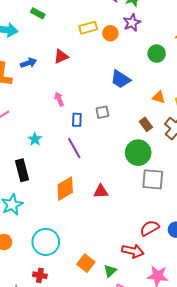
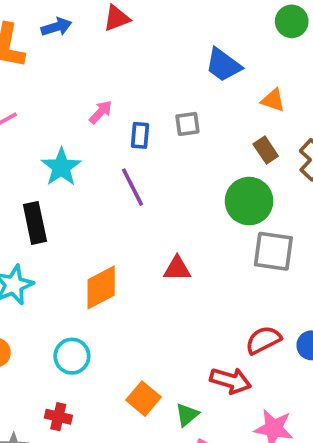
orange triangle: (159, 97) -> (273, 100), moved
pink arrow: (59, 99) -> (101, 112), moved, turned 64
cyan star: (35, 139) -> (61, 167), size x1.5
orange diamond: (65, 189) -> (101, 287), moved
cyan circle: (46, 242) -> (72, 356), size x0.7

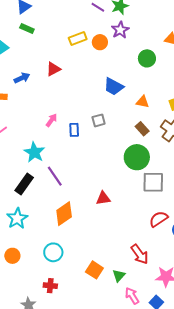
purple line: (133, 187) -> (55, 176), moved
black rectangle: (35, 223) -> (24, 184), turned 55
red semicircle: (263, 340) -> (159, 219), moved
red arrow: (231, 381) -> (140, 254), turned 45

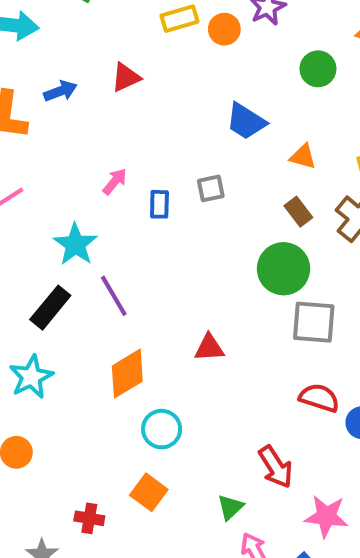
red semicircle: (159, 219) -> (319, 398), turned 48
cyan circle: (53, 252) -> (162, 429), moved
orange square: (94, 270) -> (149, 492), moved

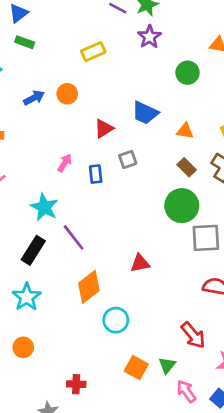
orange circle: (224, 29) -> (67, 94), moved
red triangle: (126, 77) -> (104, 129), moved
blue arrow: (60, 91) -> (34, 98), moved
orange square: (149, 492) -> (136, 368), moved

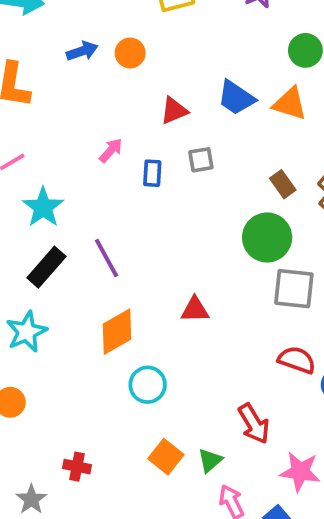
orange triangle: (185, 131) -> (290, 104), moved, size x1.4
cyan star: (44, 207) -> (43, 207), moved

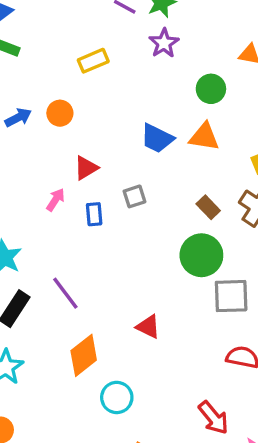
red triangle: (174, 111) -> (86, 168), moved
red triangle: (195, 310) -> (148, 327), turned 36

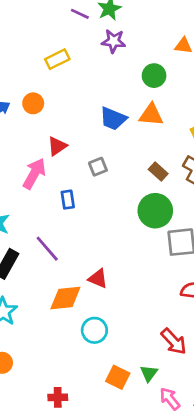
purple star: (164, 43) -> (114, 41), turned -30
pink arrow: (55, 200) -> (34, 174), size x1.6
blue rectangle: (94, 214) -> (68, 200), moved
red triangle: (148, 327) -> (98, 279), moved
orange diamond: (84, 355) -> (65, 298), turned 36

